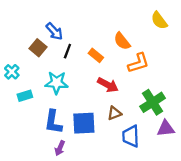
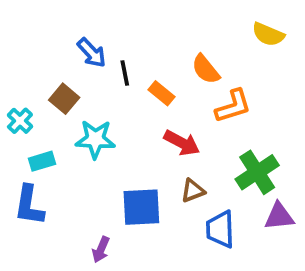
yellow semicircle: (159, 20) -> (268, 34), turned -30
brown square: (38, 48) -> (64, 99), moved
black line: (67, 51) -> (125, 73), moved, turned -32
blue L-shape: (53, 122) -> (29, 205), moved

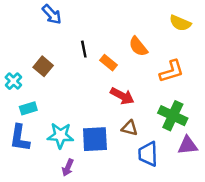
blue arrow: (92, 53) -> (52, 14), moved
orange L-shape: (233, 106) -> (172, 71), moved
cyan star: (95, 139) -> (60, 135), moved
green cross: (257, 172) -> (173, 116), turned -32
brown triangle: (193, 191) -> (130, 128), turned 35

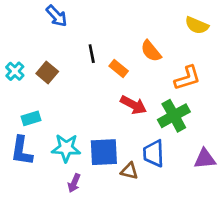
cyan cross: (13, 81) -> (15, 71), moved
green cross: (173, 116) -> (174, 116), moved, turned 36
brown triangle: (130, 128) -> (129, 171), moved
blue trapezoid: (148, 154) -> (154, 153), moved

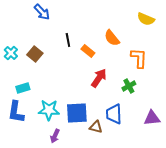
orange L-shape: (187, 78) -> (139, 58), turned -70
red arrow: (133, 105) -> (99, 78), turned -84
green cross: (174, 116) -> (129, 86), size x0.6

